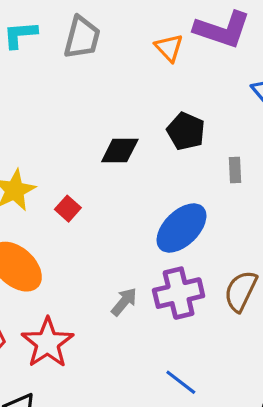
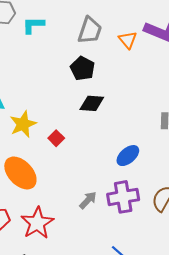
gray trapezoid: (82, 37) -> (90, 30), moved
black pentagon: (186, 131) -> (83, 69), moved
blue ellipse: (181, 228) -> (128, 156), size x0.7

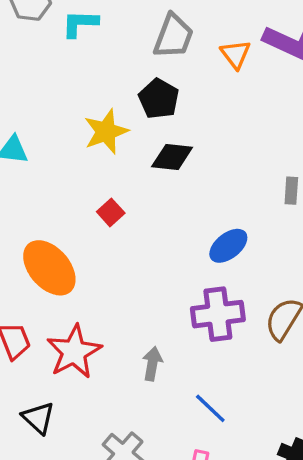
yellow star: (23, 124) -> (106, 132), moved
gray arrow: (88, 200) -> (152, 364), moved, turned -36

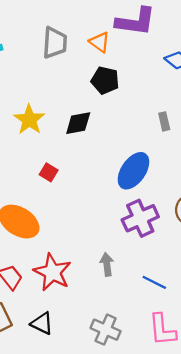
black pentagon: (159, 99) -> (105, 80), moved
blue ellipse: (228, 246) -> (133, 171), size x1.4

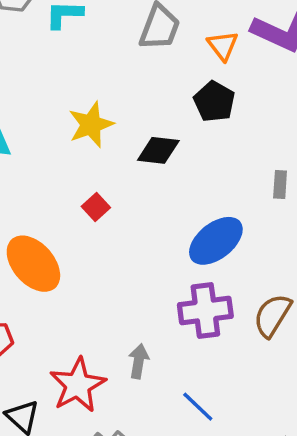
red star: (52, 272) -> (78, 385), moved

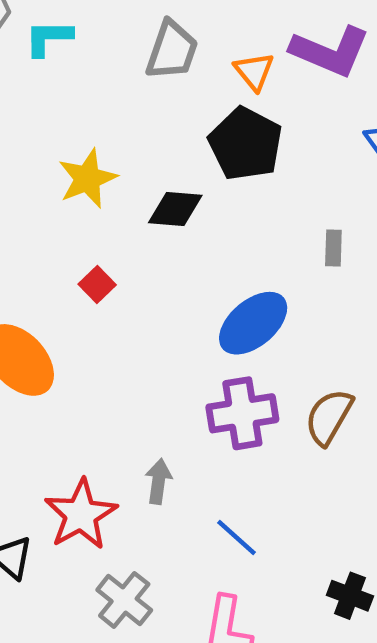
black pentagon: (214, 102) -> (245, 144), size x1.4

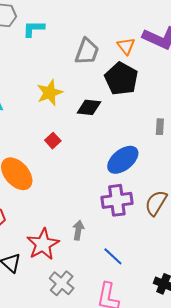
gray trapezoid: (172, 50) -> (87, 52), moved

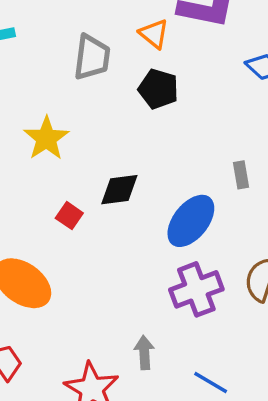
black pentagon: (121, 79) -> (158, 89), size x0.7
black diamond: (89, 107) -> (119, 190), moved
gray rectangle: (160, 127) -> (241, 175), moved

